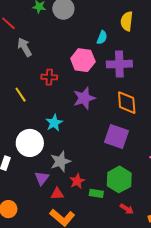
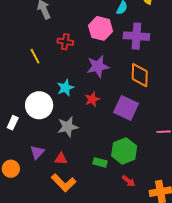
purple triangle: (42, 178) -> (37, 152), moved
red star: (77, 181) -> (92, 99), moved

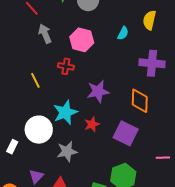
pink hexagon: (101, 28) -> (82, 40), moved
purple cross: (136, 36) -> (152, 63), moved
cyan star: (65, 88) -> (65, 112), size x1.4

